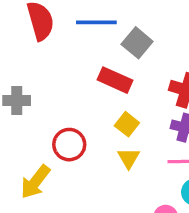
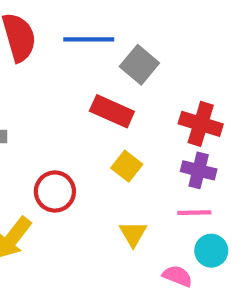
yellow triangle: (129, 158) -> (133, 234), moved

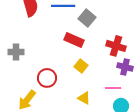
purple cross: (199, 170) -> (125, 67), moved
yellow triangle: (133, 234) -> (84, 98), turned -32

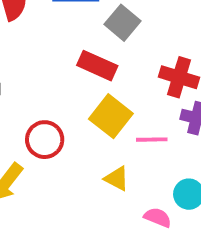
yellow square: (81, 66) -> (111, 116), size x1.5
pink line: (113, 88) -> (152, 140), moved

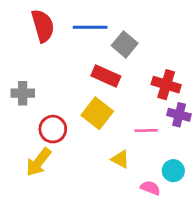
yellow square: (111, 116) -> (97, 113), moved
red circle: (45, 140) -> (53, 129), moved

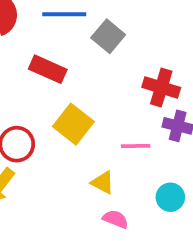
red rectangle: (106, 76) -> (48, 69), moved
pink semicircle: (150, 188) -> (115, 219), moved

